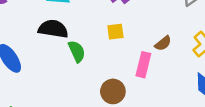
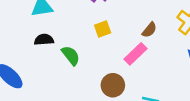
black semicircle: (53, 29) -> (44, 40), size x0.7
pink rectangle: (143, 65) -> (136, 54), turned 45

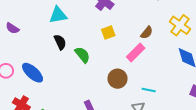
black semicircle: (44, 40) -> (60, 42), turned 70

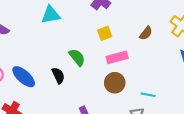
black semicircle: (60, 42) -> (58, 76), moved
pink rectangle: (136, 53) -> (117, 57), moved, turned 30

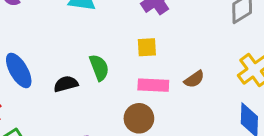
brown semicircle: (146, 33) -> (194, 79), moved
black semicircle: (58, 76) -> (66, 84), turned -98

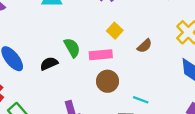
yellow square: (147, 47) -> (115, 31), moved, turned -35
pink rectangle: (153, 85) -> (101, 55), moved

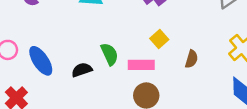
brown semicircle: (145, 46) -> (192, 59), turned -35

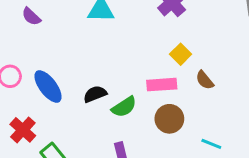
green semicircle: (109, 54) -> (124, 107), moved, turned 85
brown semicircle: (192, 59) -> (205, 80), moved, turned 126

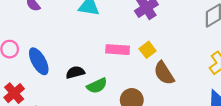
brown semicircle: (205, 80) -> (164, 73), size x1.5
pink rectangle: (162, 85) -> (118, 50), moved

